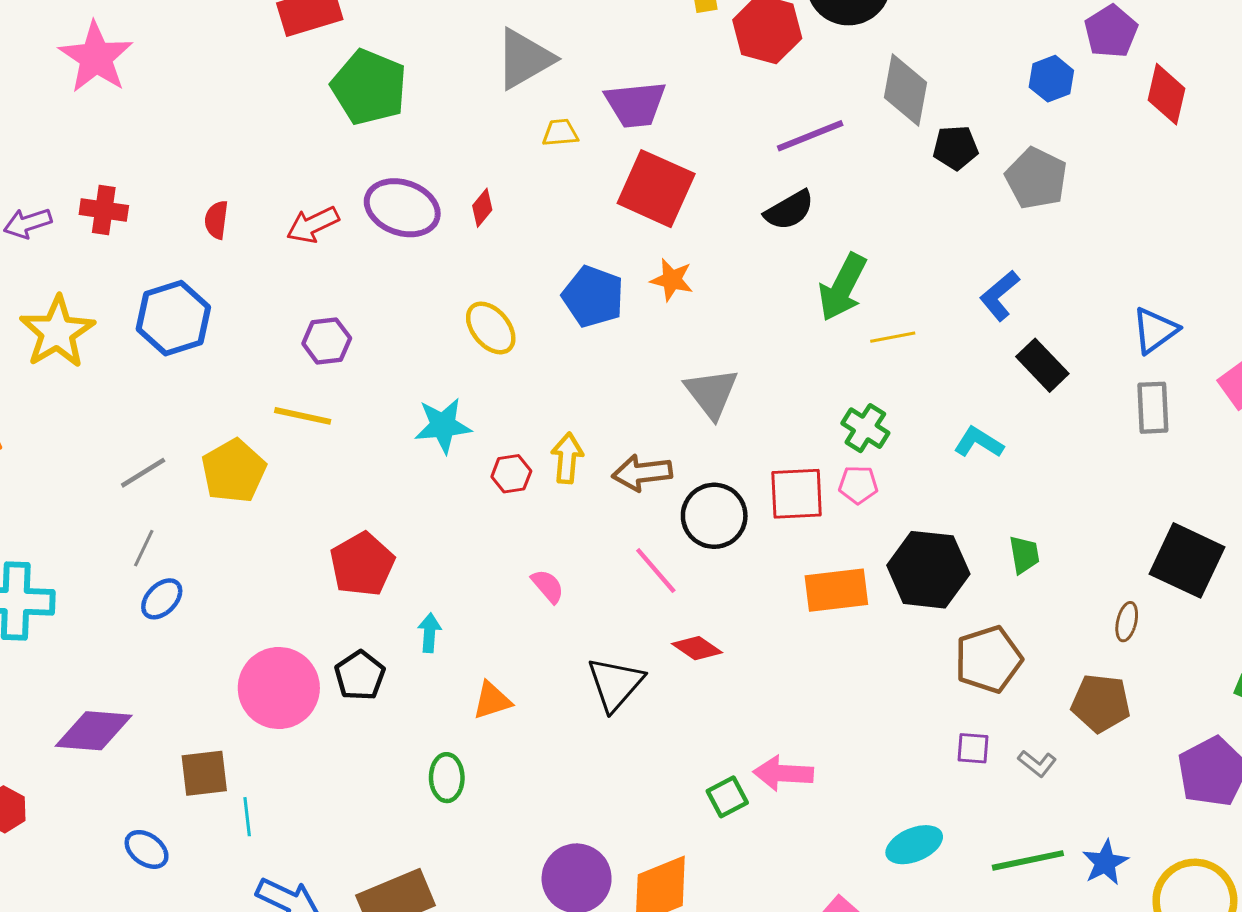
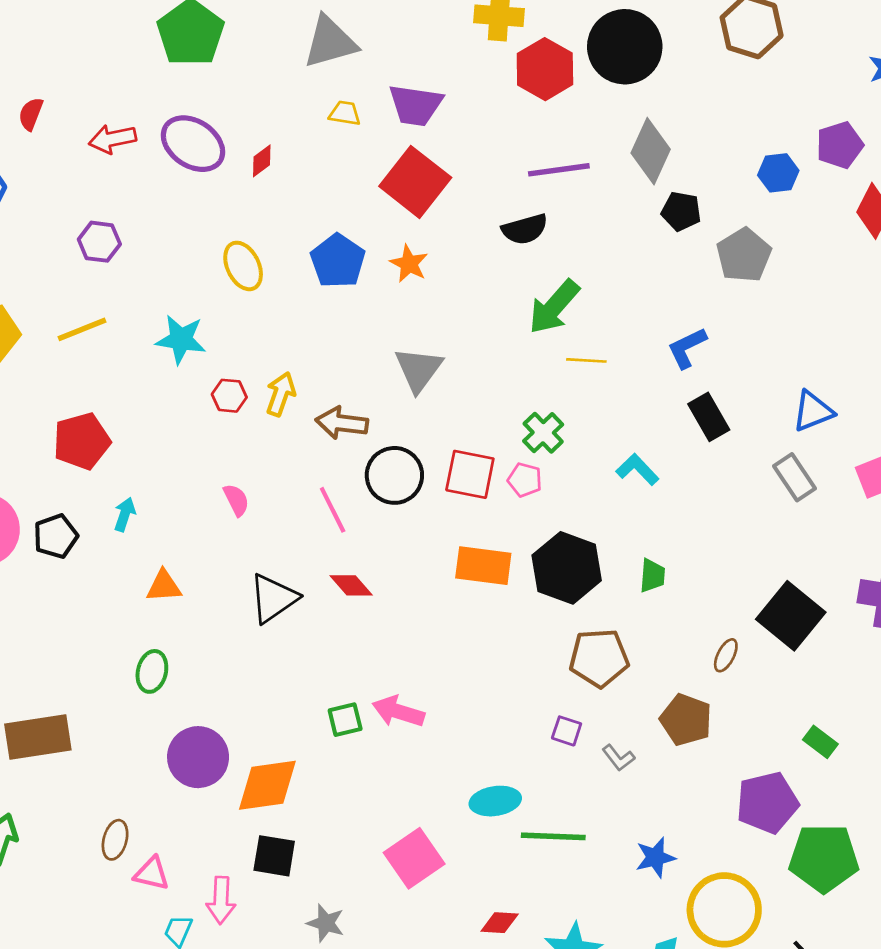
gray rectangle: (1153, 408) -> (794, 477), turned -45
yellow line: (303, 416) -> (82, 329), moved, turned -48
green ellipse: (447, 778) -> (152, 671), moved
green line: (1028, 860) -> (553, 836), moved

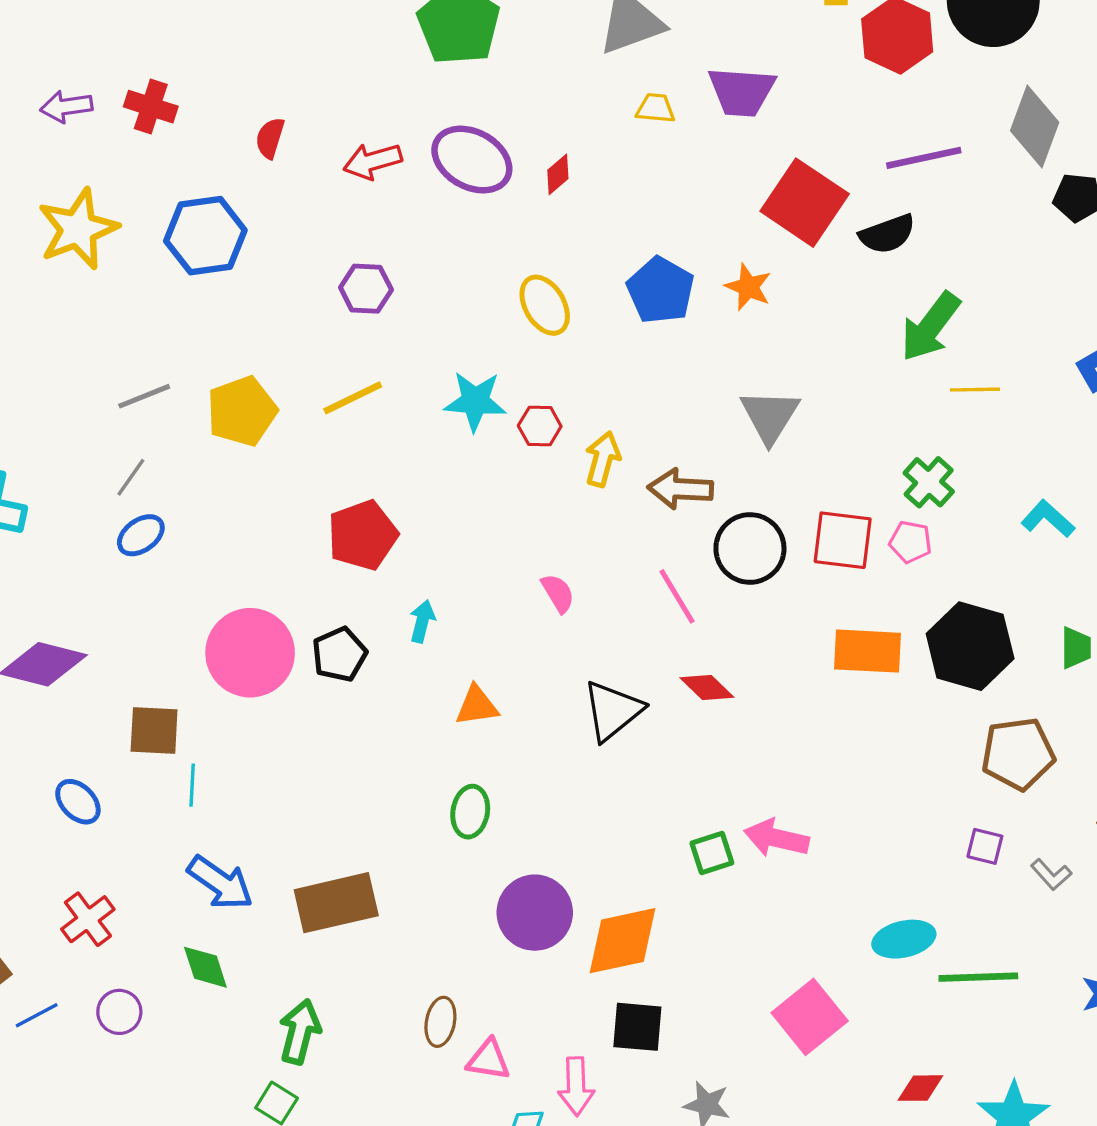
red square: (415, 182) -> (805, 203), moved
red hexagon: (229, 396) -> (540, 426), moved

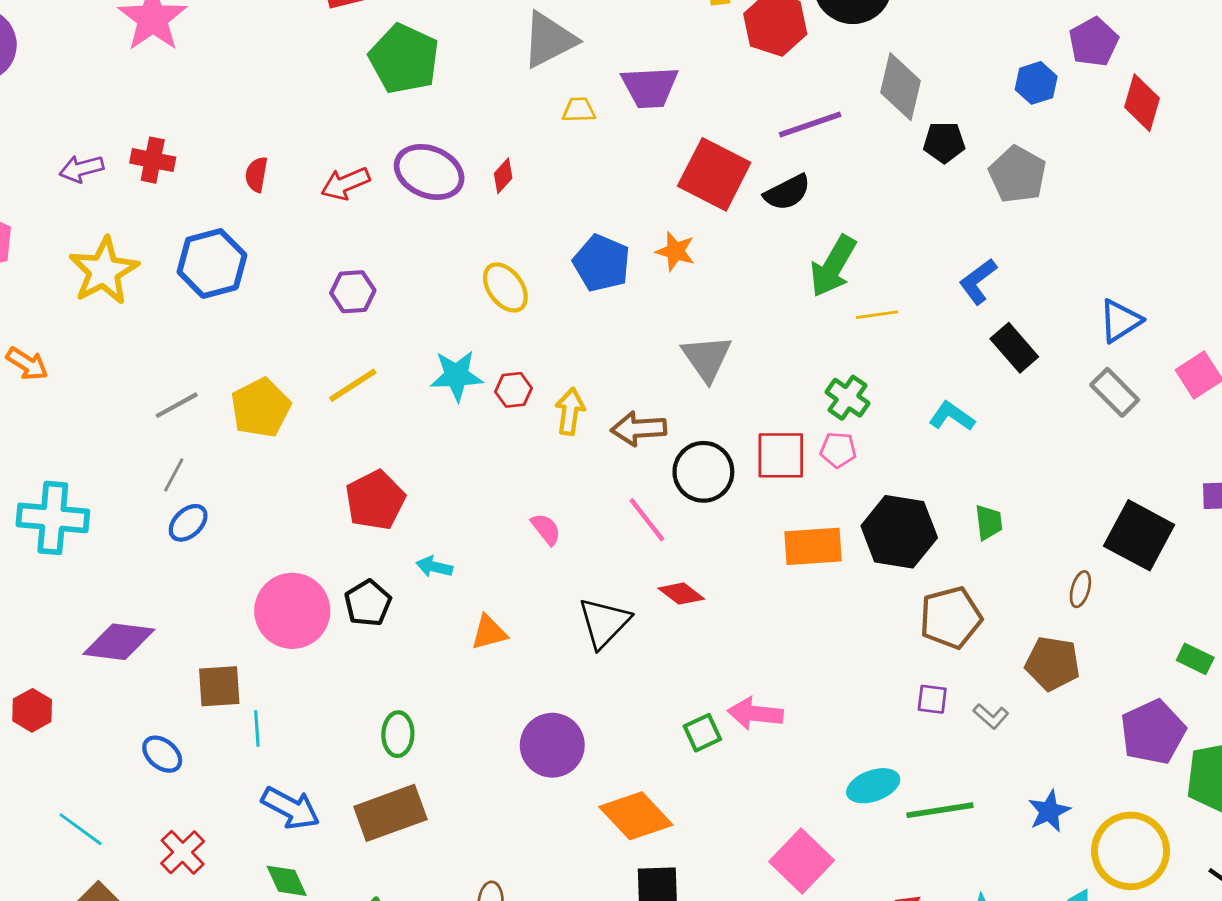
cyan arrow: (422, 621) -> (434, 567), turned -84
green ellipse: (470, 812) -> (398, 734), moved
purple circle: (535, 913) -> (552, 745), moved
orange diamond: (622, 941) -> (636, 816), turned 66

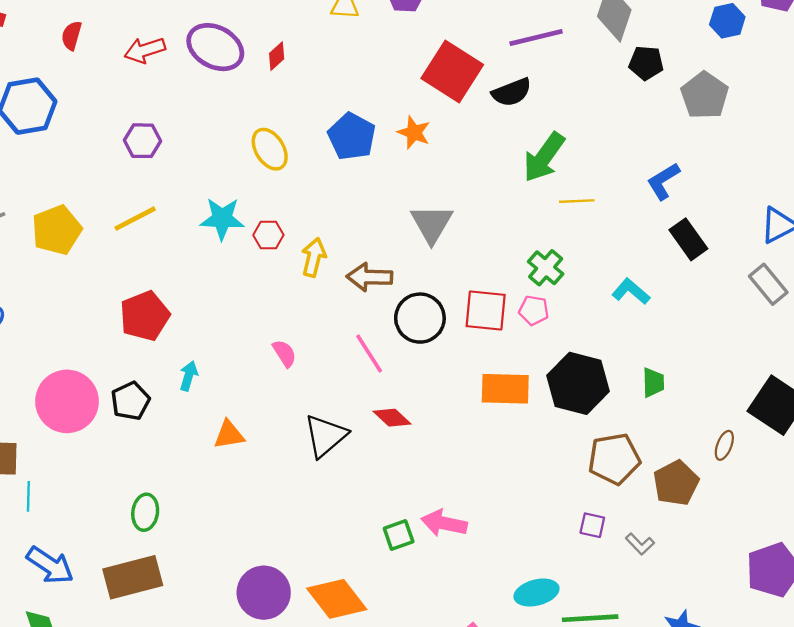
cyan arrow: (434, 567) -> (189, 376), turned 88
brown pentagon: (1053, 663) -> (676, 483), moved, turned 30
purple circle: (552, 745) -> (264, 593), moved

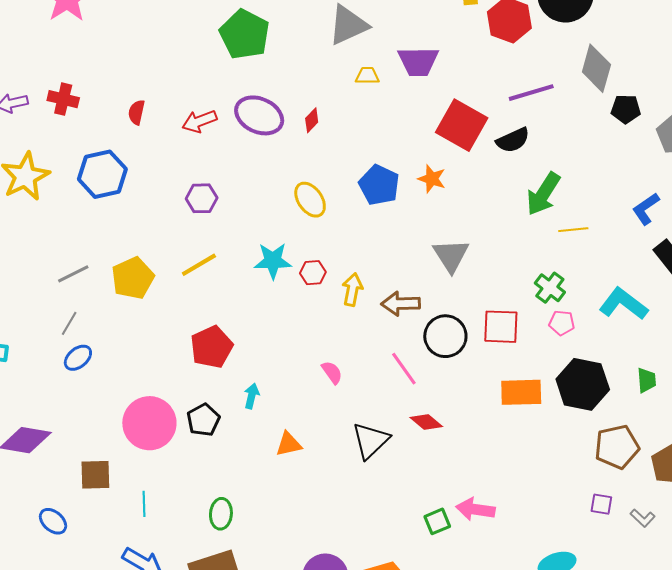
cyan L-shape: (631, 291) -> (623, 304), size x1.5
pink pentagon: (534, 310) -> (562, 323), moved
cyan line: (28, 496) -> (144, 504), moved

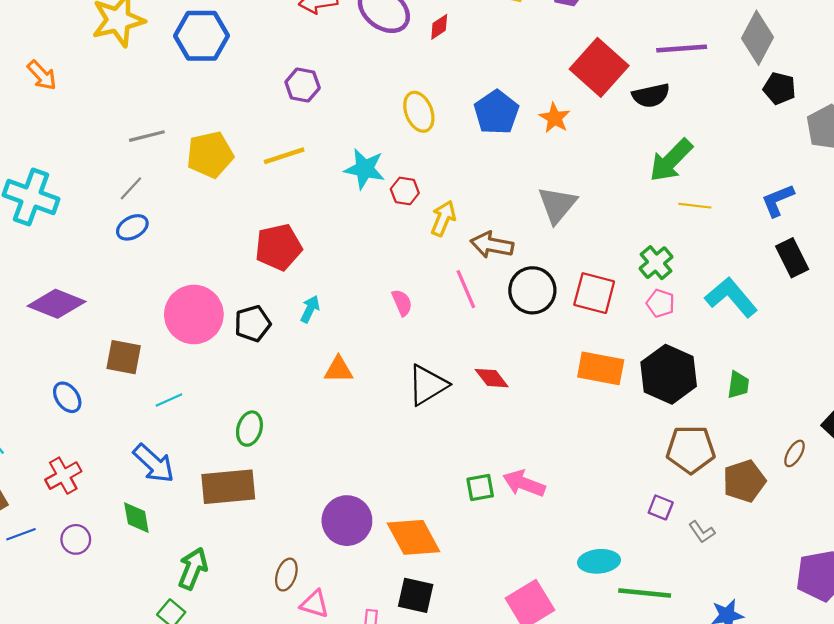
pink line: (404, 369) -> (466, 289), moved
cyan line: (144, 504) -> (169, 400), turned 55

